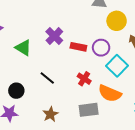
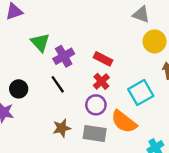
purple cross: (54, 36) -> (64, 56), moved
purple circle: (101, 48) -> (96, 105), moved
red cross: (84, 79) -> (101, 81), moved
brown star: (50, 114) -> (62, 128), moved

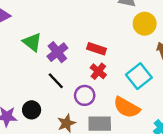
black circle: (19, 89) -> (32, 110), moved
purple circle: (96, 105) -> (85, 95), moved

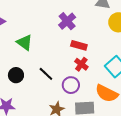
purple cross: (57, 52) -> (67, 21), moved
black circle: (32, 110) -> (16, 75), moved

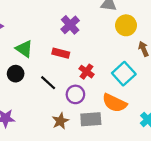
red rectangle: (79, 45) -> (61, 53), moved
black circle: (16, 75) -> (16, 74), moved

